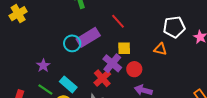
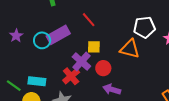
orange triangle: (160, 49) -> (130, 49), size x1.5
purple star: (43, 66) -> (16, 36), moved
cyan rectangle: (68, 84) -> (37, 81), turned -36

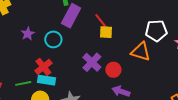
purple rectangle: (58, 35) -> (71, 16), moved, turned -35
yellow square: (94, 47) -> (106, 32), moved
red cross: (71, 76) -> (43, 67), moved
green line: (14, 86) -> (23, 83), turned -49

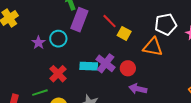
yellow square: (106, 32) -> (124, 33), moved, turned 32
cyan circle: (53, 39) -> (58, 39), moved
cyan rectangle: (47, 80) -> (89, 66), moved

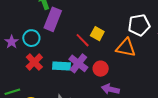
red line: (110, 21) -> (83, 40), moved
red cross: (58, 74) -> (34, 62), moved

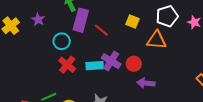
yellow square: (97, 34) -> (132, 21), moved
red line: (83, 40) -> (101, 30), moved
purple star: (12, 42) -> (38, 20), moved

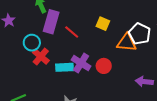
white pentagon: (167, 16) -> (140, 34), moved, turned -30
red cross: (67, 65) -> (41, 56), moved
purple arrow: (146, 83) -> (144, 82), moved

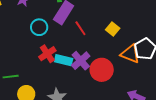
red cross: (41, 56) -> (47, 54), moved
red circle: (104, 66) -> (102, 70), size x1.5

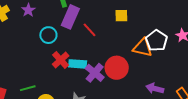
yellow square: (113, 29) -> (121, 16), moved, turned -32
purple cross: (81, 61) -> (95, 73), moved

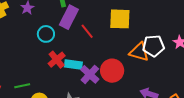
yellow square: (121, 16) -> (120, 19), size x1.6
white pentagon: (156, 40) -> (153, 46), turned 30

